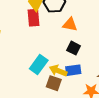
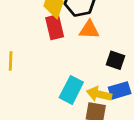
orange triangle: (70, 25) -> (89, 30), moved

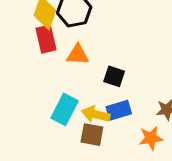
orange triangle: (89, 30) -> (78, 55), moved

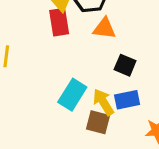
orange triangle: (78, 55) -> (104, 28), moved
yellow arrow: (96, 114) -> (103, 102), turned 40

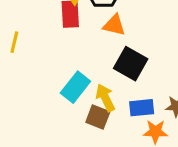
black square: (125, 65) -> (131, 64), size x1.5
blue rectangle: (127, 100) -> (142, 108), moved

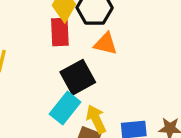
black square: (131, 64) -> (78, 77), moved, turned 32

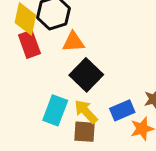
black square: (78, 77) -> (86, 75), moved

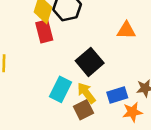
orange triangle: (73, 42) -> (126, 30), moved
brown square: (84, 132) -> (84, 110), turned -36

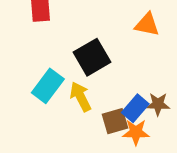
blue rectangle: (117, 95) -> (135, 108), moved, turned -42
brown square: (84, 110) -> (115, 121), moved

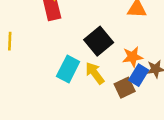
orange star: (136, 132) -> (132, 57), moved

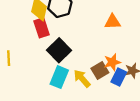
black square: (99, 41) -> (59, 50), moved
brown square: (125, 88) -> (100, 71), moved

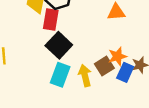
red rectangle: (42, 28) -> (51, 20), moved, turned 30
yellow arrow: (82, 79) -> (85, 75), turned 30

